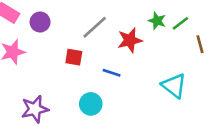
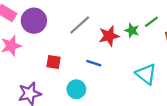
green star: (157, 21) -> (132, 30), moved
purple circle: (40, 22) -> (34, 21), size x1.5
red square: (74, 57) -> (54, 62), moved

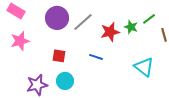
purple circle: (34, 21) -> (57, 18), moved
cyan circle: (76, 89) -> (65, 81), moved

